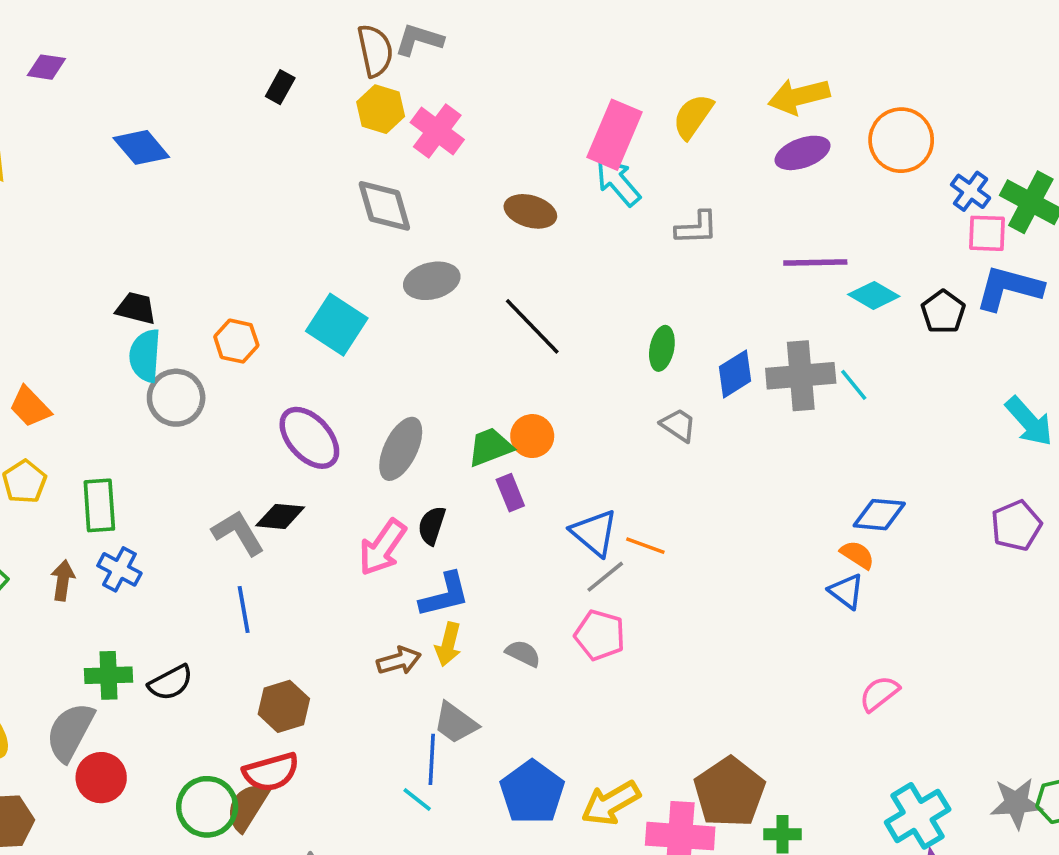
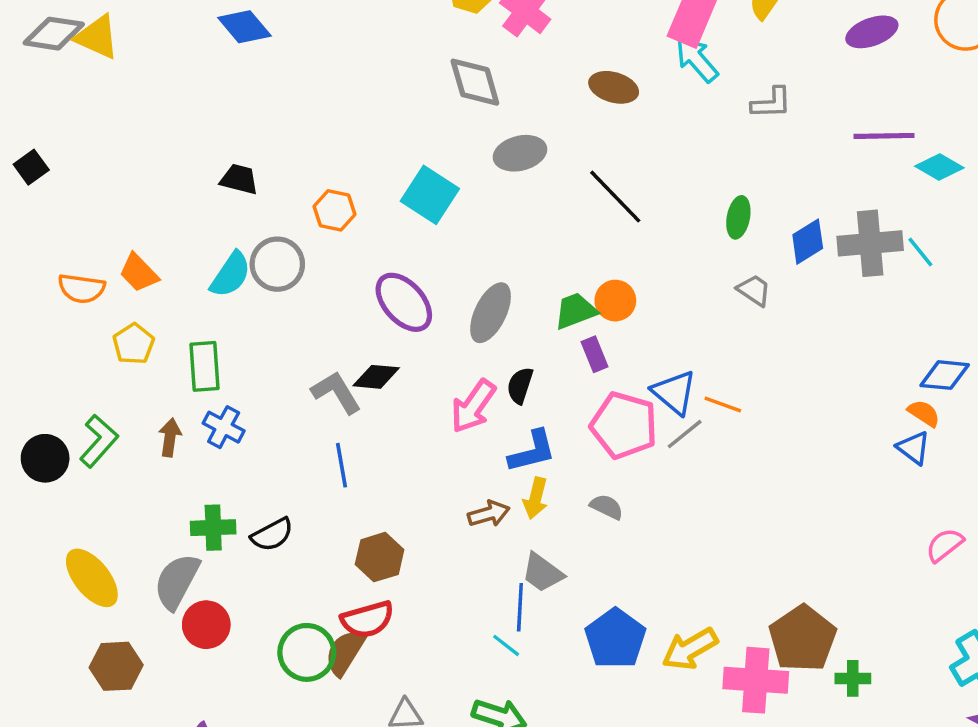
cyan semicircle: (145, 356) -> (231, 275), moved, turned -150
pink pentagon: (600, 635) -> (624, 425), moved, size x1.4

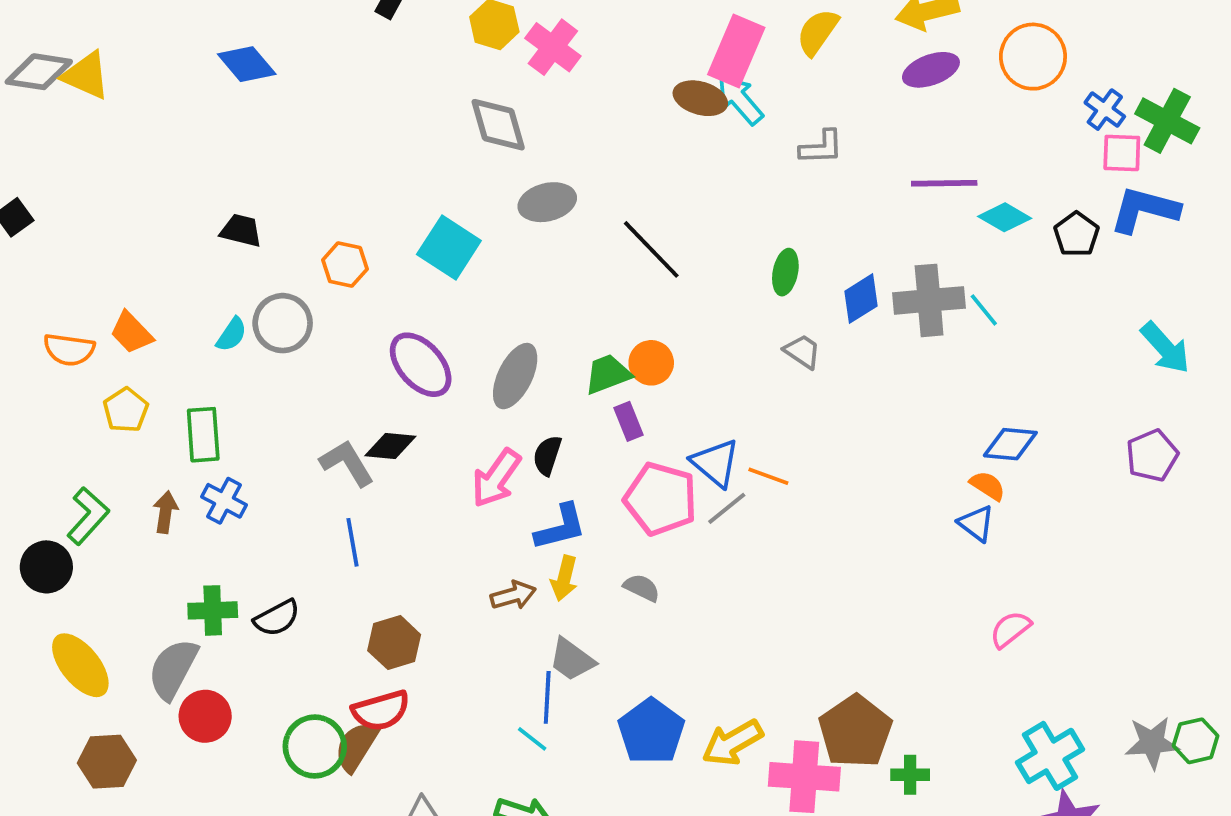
brown ellipse: (614, 87) -> (700, 98), moved
cyan semicircle: (231, 275) -> (232, 334), size x0.7
black circle: (45, 458) -> (46, 567), moved

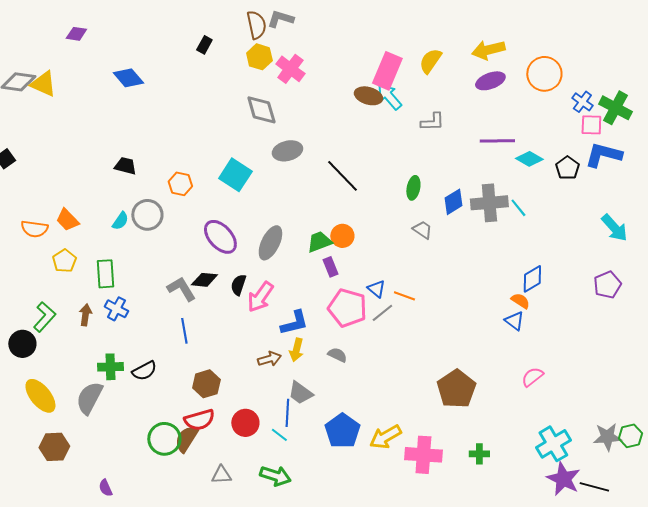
blue diamond: (1010, 444) -> (532, 279), turned -36
black semicircle: (547, 455) -> (238, 285), moved
blue triangle: (715, 463) -> (376, 289), size x0.7
red circle: (205, 716) -> (245, 423), moved
brown pentagon: (855, 731) -> (456, 389), moved

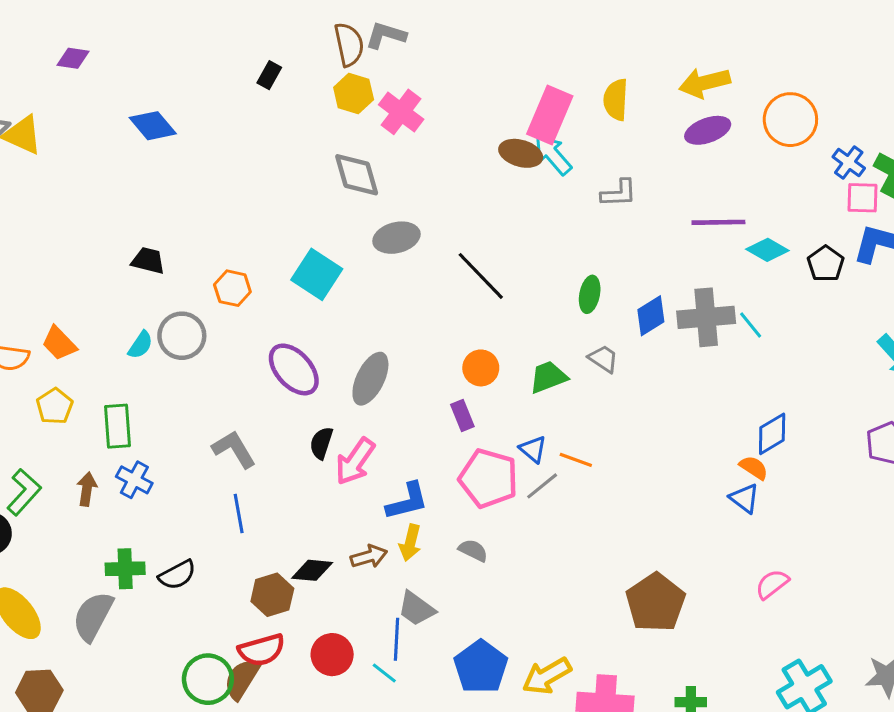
yellow semicircle: (430, 61) -> (616, 100), turned -32
green trapezoid: (319, 242) -> (548, 377), moved
black diamond: (204, 280) -> (312, 570), moved

